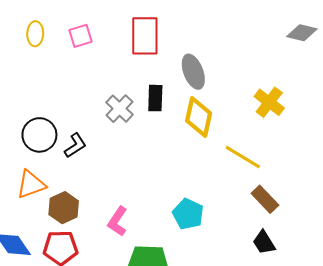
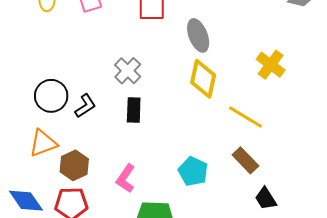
black rectangle: (155, 98) -> (134, 110), moved
brown rectangle: (265, 199) -> (245, 160), moved

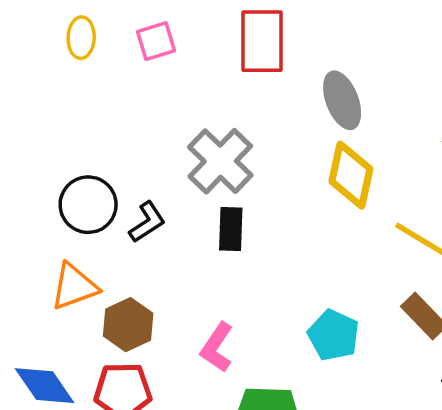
gray cross: (128, 71) -> (220, 161), size x1.4

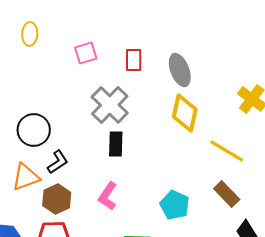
pink square: (156, 41) -> (86, 53), moved
red rectangle: (262, 41) -> (134, 60), moved, size x0.6
black L-shape: (147, 222) -> (58, 162), moved
pink L-shape: (217, 347) -> (108, 196), moved

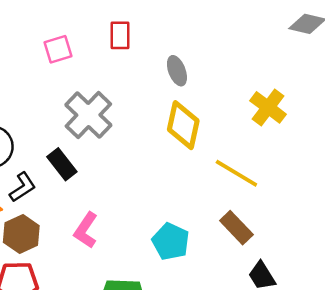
red rectangle: (134, 60) -> (120, 35), moved
gray ellipse: (180, 70) -> (177, 71), size x0.7
black rectangle: (116, 144) -> (62, 164), moved, turned -40

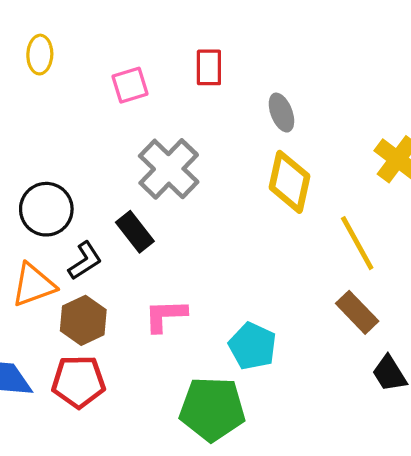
yellow line: (236, 173) -> (357, 243), turned 30
pink L-shape: (86, 230) -> (165, 316), turned 54
cyan pentagon: (171, 242) -> (252, 346), moved

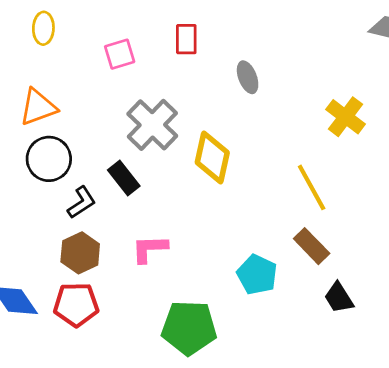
yellow diamond: (290, 182) -> (212, 158), moved
orange triangle: (33, 285) -> (38, 107), moved
cyan pentagon: (252, 346) -> (257, 275), moved

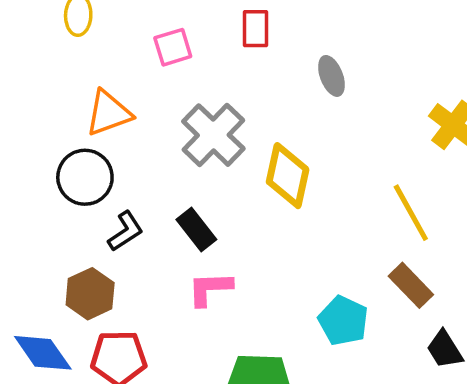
orange triangle: (38, 107) -> (109, 113), moved
black rectangle: (124, 178) -> (196, 230), moved
brown hexagon: (80, 253) -> (90, 294), moved

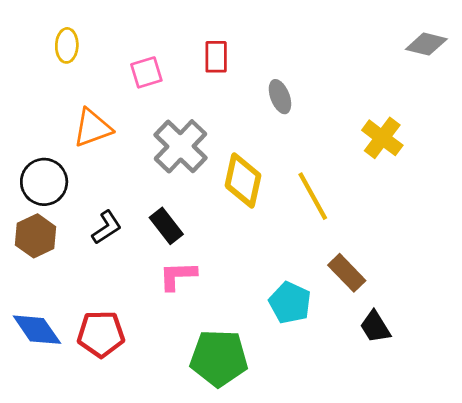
black circle: (85, 177) -> (44, 182), moved
yellow line: (411, 213) -> (313, 196), moved
brown hexagon: (90, 294) -> (36, 236), moved

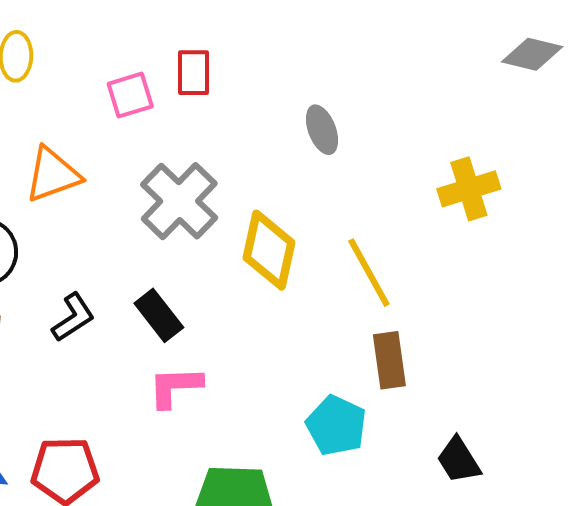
red rectangle: (216, 57) -> (193, 73), moved
yellow cross: (382, 138) -> (469, 189), turned 36
brown rectangle: (347, 273) -> (389, 360), moved, turned 36

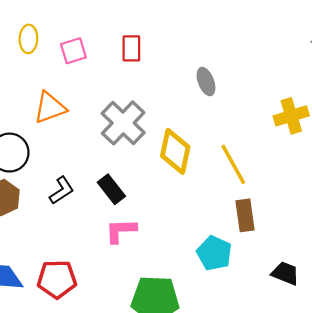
pink square: (130, 95) -> (73, 51), moved
black trapezoid: (459, 460) -> (285, 273), turned 144

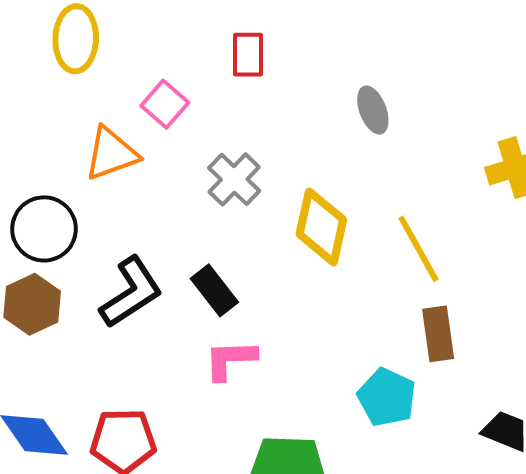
yellow ellipse: (28, 39) -> (76, 39), size x1.4
pink square: (73, 51) -> (165, 104), moved, turned -32
gray cross: (123, 123) -> (234, 179), size x0.7
black L-shape: (62, 190) -> (131, 292), size x1.5

